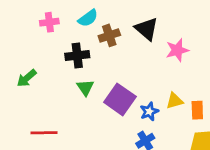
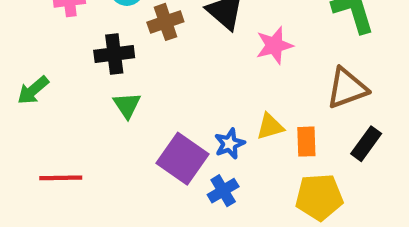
purple square: (120, 99) -> (183, 159), moved

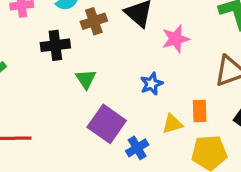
green triangle: (127, 105) -> (86, 79), moved
yellow triangle: (270, 127) -> (172, 124), moved
blue star: (230, 144) -> (152, 84), moved

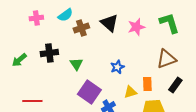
pink star: (176, 39) -> (136, 27), moved
black cross: (55, 45) -> (49, 53), moved

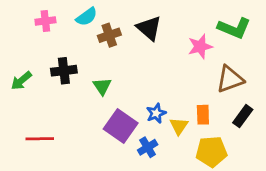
green L-shape: (169, 23) -> (234, 28), turned 130
pink star: (136, 27) -> (200, 47), moved
blue star: (117, 67) -> (156, 113), moved
yellow triangle: (130, 92) -> (179, 126), turned -40

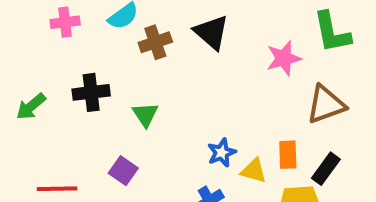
green L-shape: (234, 28) -> (332, 32), turned 56
black rectangle: (243, 116) -> (326, 169), moved
purple square: (121, 126) -> (123, 171), moved, size x0.6
yellow triangle: (179, 126) -> (254, 171), turned -48

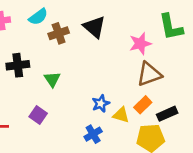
brown triangle: (326, 104) -> (149, 74), moved
orange rectangle: (288, 155) -> (143, 105), turned 48
black rectangle: (326, 169) -> (167, 114), turned 30

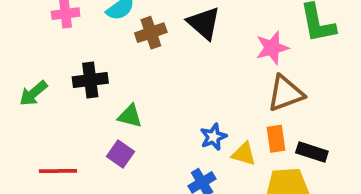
green triangle: (52, 79) -> (130, 116), moved, turned -42
orange rectangle: (143, 105) -> (276, 139), turned -54
black rectangle: (167, 114) -> (312, 152), turned 42

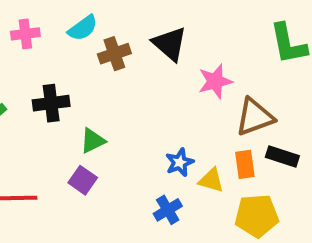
pink star: (272, 48) -> (215, 81), moved
green triangle: (130, 116) -> (93, 141), turned -40
black rectangle: (312, 152) -> (282, 156), moved

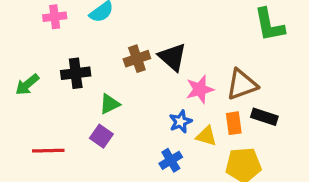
black triangle: (170, 44) -> (172, 57), moved
brown cross: (114, 54) -> (137, 59), moved
pink star: (215, 81) -> (200, 89), moved

